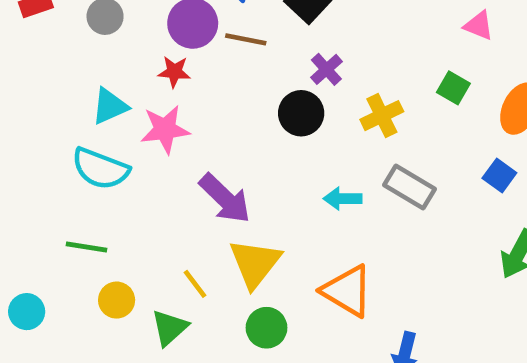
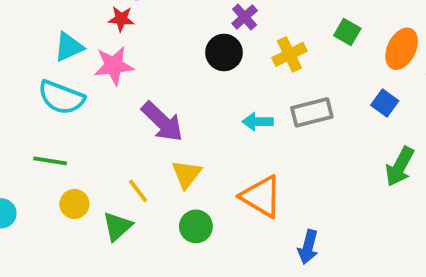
gray rectangle: (410, 187) -> (312, 112), turned -45
yellow triangle: (255, 263) -> (187, 174), size x0.7

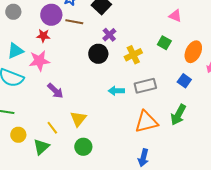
purple arrow: (162, 122) -> (55, 91), moved, size x0.7
green arrow: (400, 167) -> (178, 115), moved
orange triangle: (261, 196) -> (146, 122), moved, turned -45

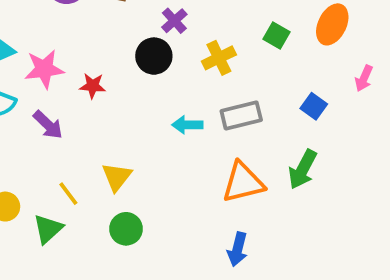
red star: (43, 36) -> (93, 86), moved
orange ellipse: (193, 52) -> (332, 24), moved
purple arrow: (55, 91) -> (48, 125), moved

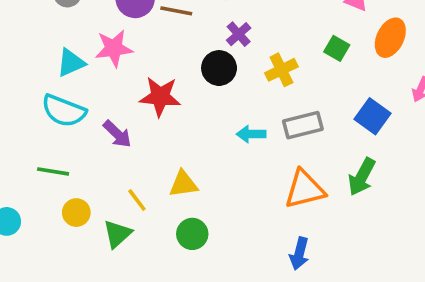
pink star: (44, 69) -> (114, 48), moved
red star: (93, 86) -> (160, 97), size x1.6
blue square: (314, 106) -> (372, 116), size x1.4
yellow triangle: (117, 177) -> (183, 184), turned 44

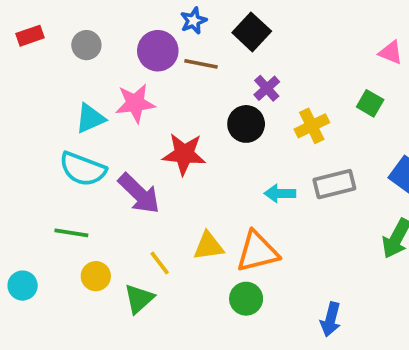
purple arrow: (117, 134) -> (139, 193), size x1.4
orange triangle: (305, 189) -> (257, 252), moved
green circle: (192, 234) -> (246, 299), moved

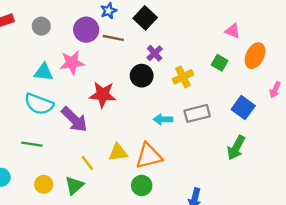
cyan triangle: (90, 118) -> (44, 72), turned 30
yellow circle: (96, 276) -> (44, 184), moved

